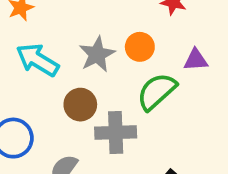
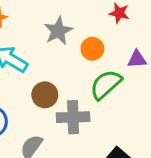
gray star: (97, 54) -> (58, 31), moved

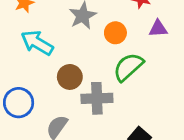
purple triangle: (137, 59) -> (158, 29), moved

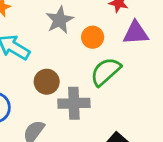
purple triangle: (158, 29) -> (136, 33), size x1.4

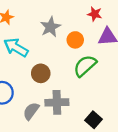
gray cross: (74, 103) -> (57, 102), moved

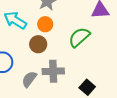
orange circle: (75, 40) -> (45, 24), moved

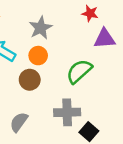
gray cross: (53, 71) -> (67, 112), moved

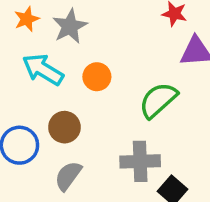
gray star: (41, 28) -> (70, 26), moved
brown circle: (30, 80) -> (64, 127), moved

